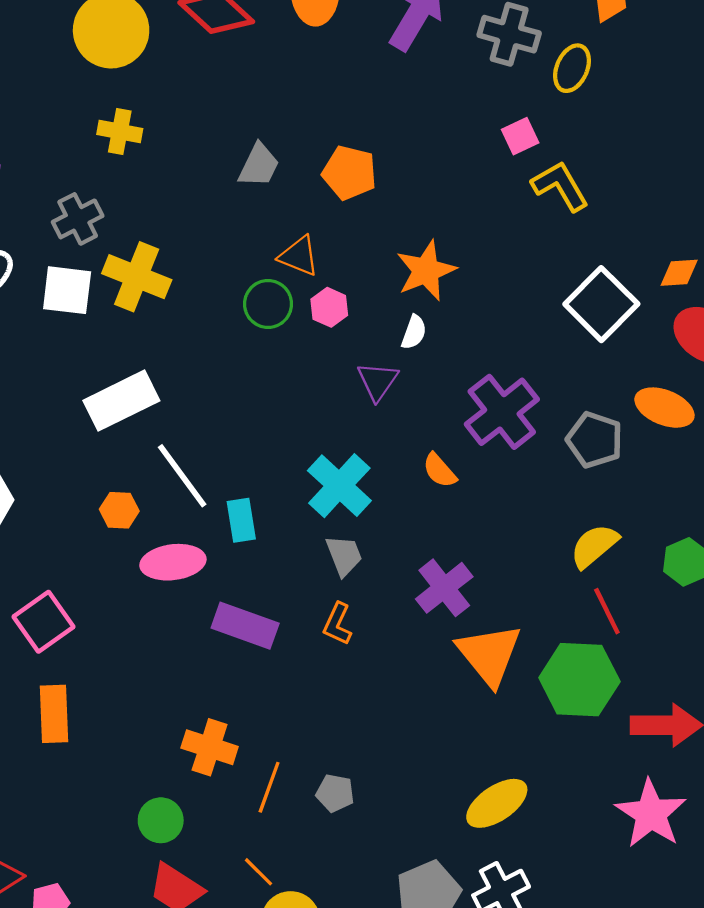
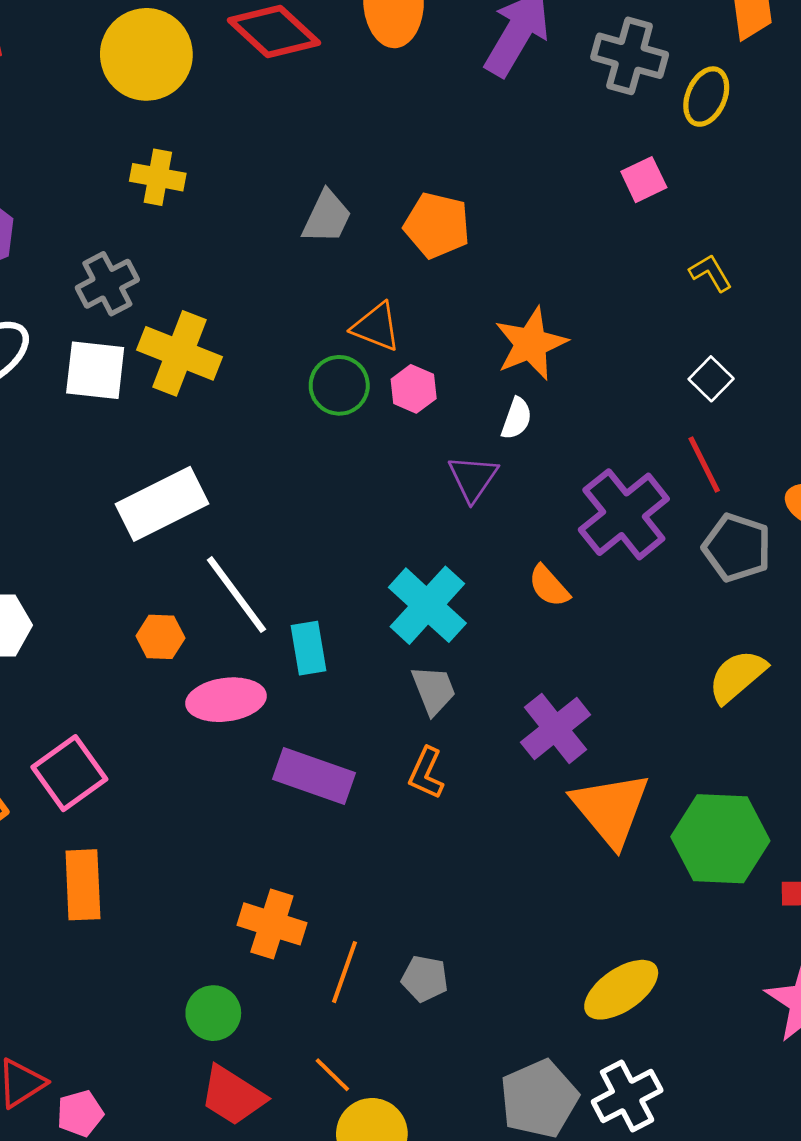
yellow L-shape: (560, 186) -> (711, 273), moved, size x0.6
white square: (601, 304) -> (711, 379), moved, size x0.5
red line: (607, 611) -> (704, 465), moved

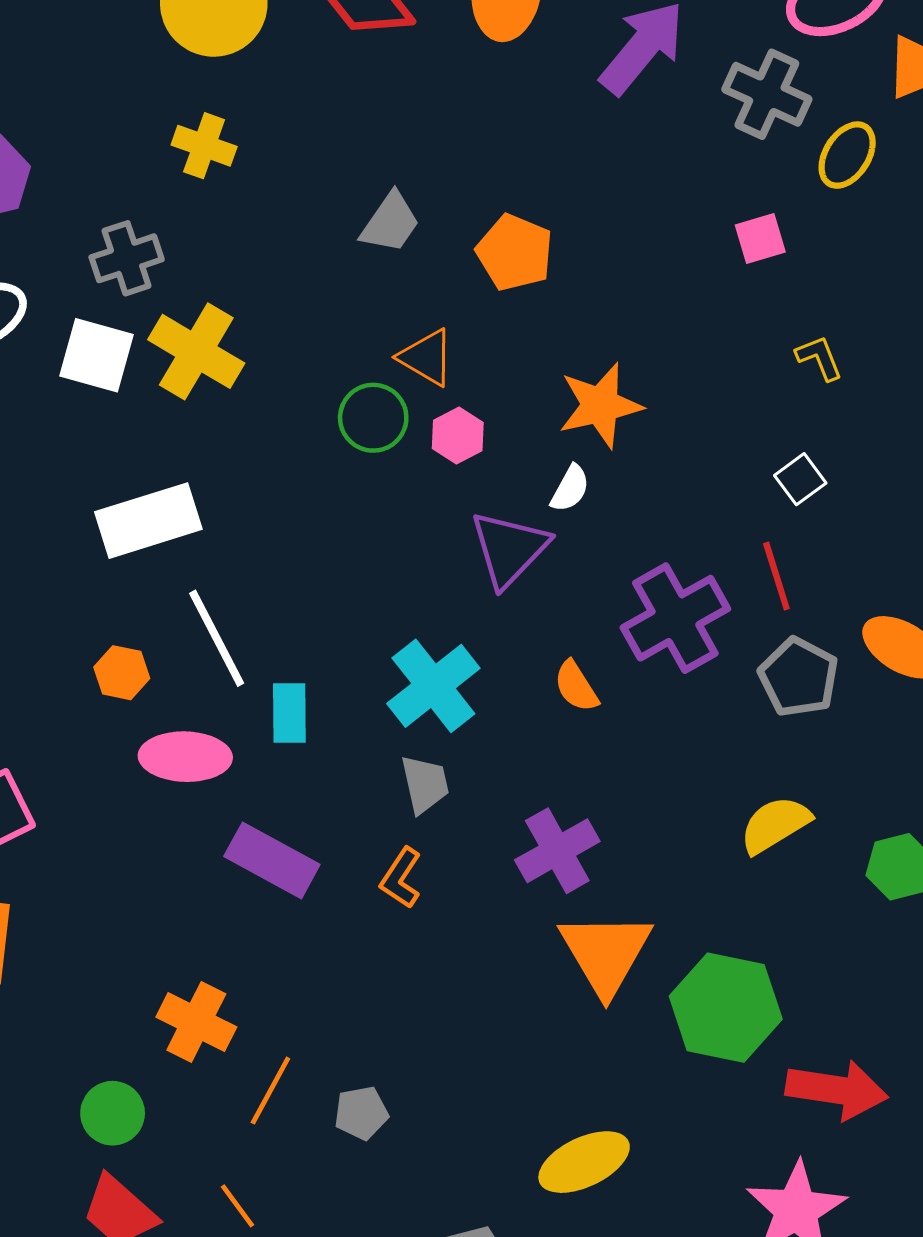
purple triangle: (473, 478) -> (509, 549), size x1.4
gray pentagon: (425, 979) -> (361, 1113), turned -30

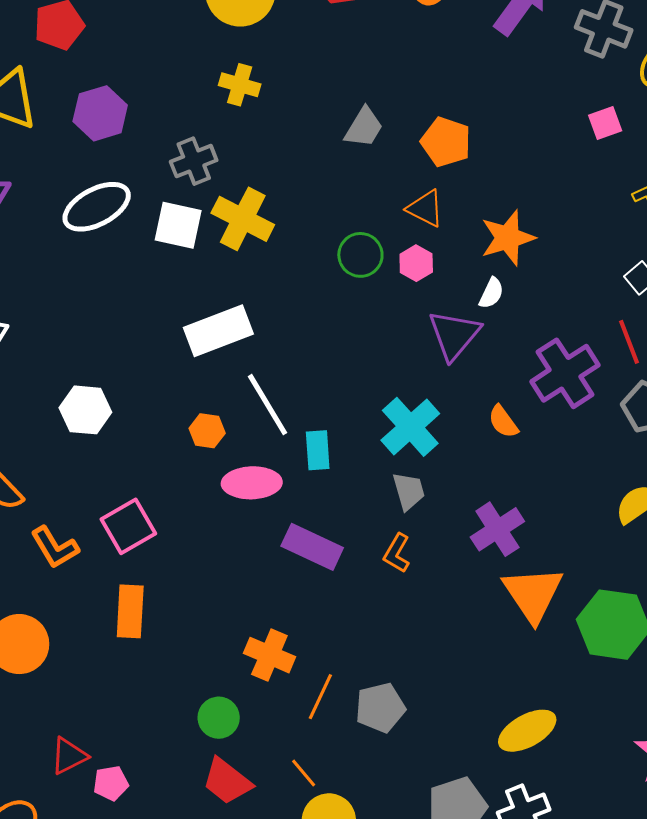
orange triangle: (426, 357) -> (425, 208), moved
gray pentagon: (361, 1113) -> (380, 708), size x1.4

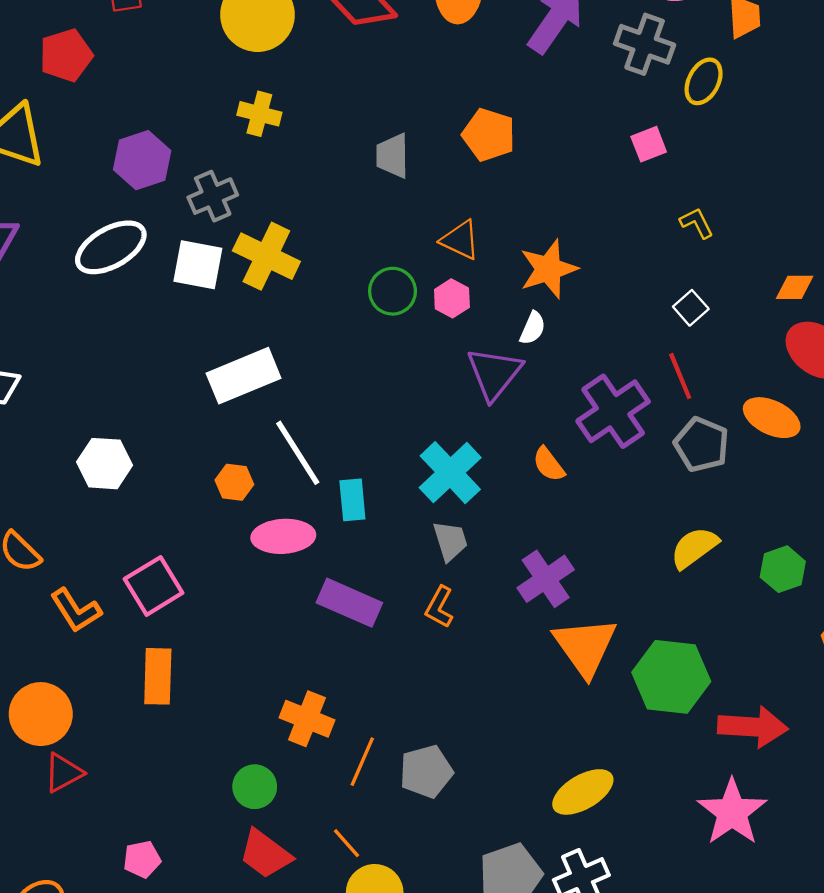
purple hexagon: (100, 113) -> (142, 160), moved
gray trapezoid: (364, 127) -> (392, 156), turned 150
orange pentagon: (446, 142) -> (489, 135), moved
red triangle: (69, 756) -> (63, 773), moved

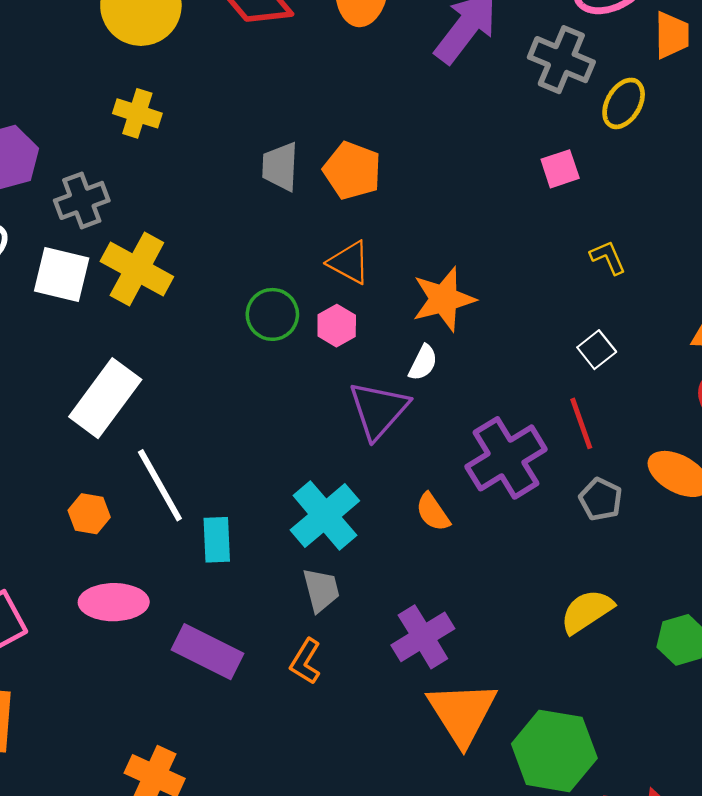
orange pentagon: (489, 135) -> (352, 171), moved
white rectangle: (244, 376) -> (105, 398), turned -34
gray pentagon: (702, 445) -> (601, 499), size x0.7
pink ellipse: (283, 536) -> (114, 602), moved

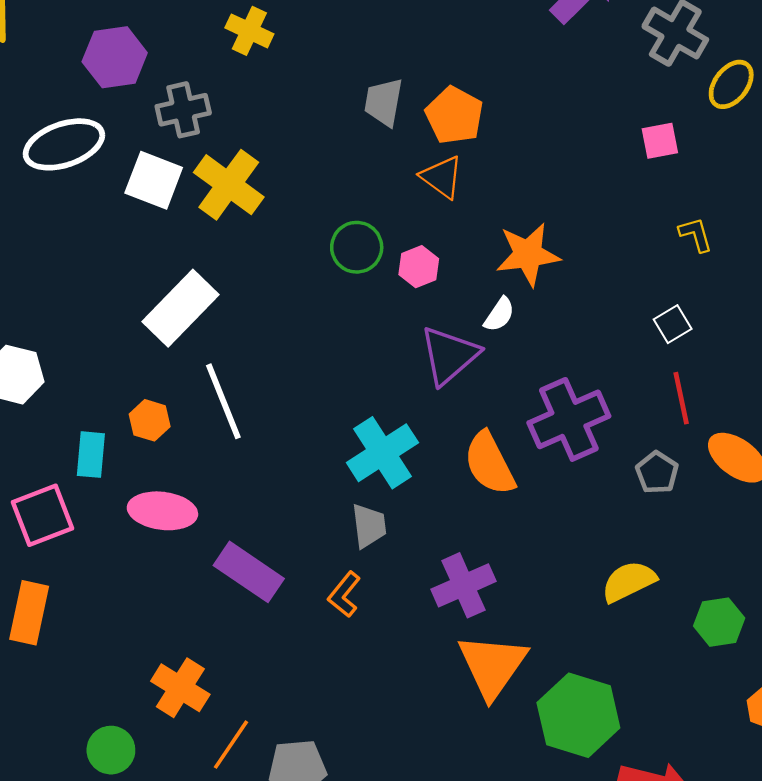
orange triangle: (349, 262) -> (442, 177), moved
red line: (581, 423) -> (681, 398), moved
orange semicircle: (433, 512) -> (489, 463), size x1.6
cyan rectangle: (217, 540) -> (91, 455), moved

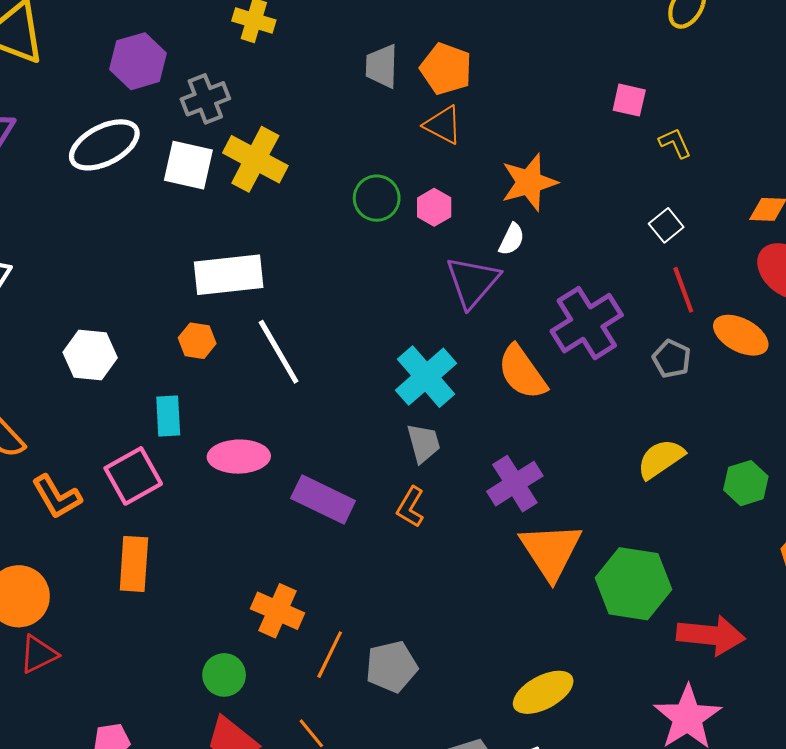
pink square: (660, 141) -> (629, 100), moved, turned 32
white rectangle: (181, 308) -> (229, 275), turned 48
orange hexagon: (150, 420) -> (197, 341), moved

